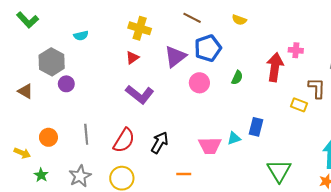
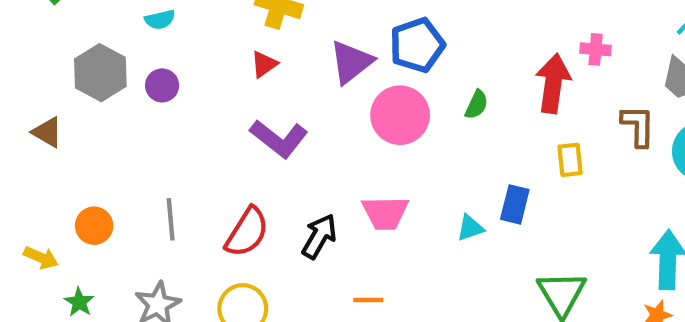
pink circle: (199, 83) -> (400, 115), size x1.4
purple circle: (66, 84) -> (162, 85), moved
yellow rectangle: (299, 105) -> (570, 160), moved, turned 63
pink trapezoid: (210, 146) -> (385, 213), moved

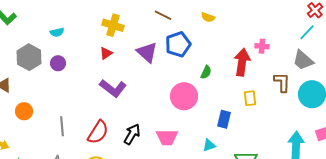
purple triangle: (351, 62) -> (147, 52), turned -40
pink circle: (400, 115) -> (184, 96), moved
pink trapezoid: (385, 213) -> (167, 137), moved
orange circle: (94, 226) -> (24, 111), moved
cyan triangle: (470, 228) -> (209, 145), moved

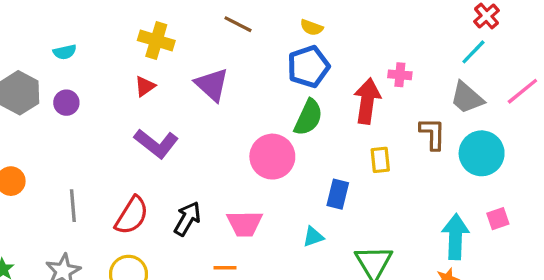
blue pentagon: (178, 44) -> (308, 67), moved
green semicircle: (206, 72) -> (308, 117), size x1.6

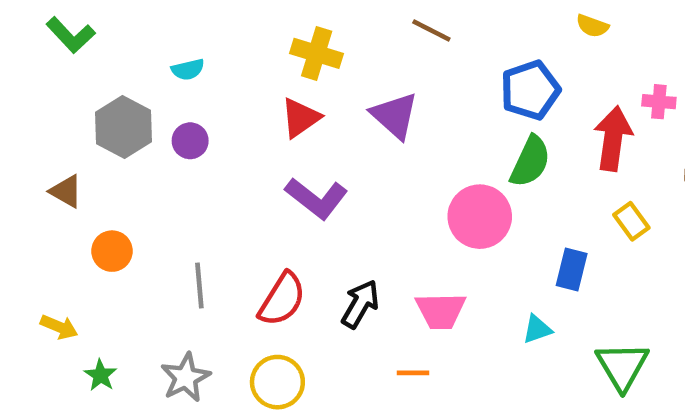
yellow semicircle: (312, 27) -> (592, 26), moved
red triangle: (145, 86) -> (300, 118), size x1.4
yellow rectangle: (380, 160) -> (631, 221), turned -30

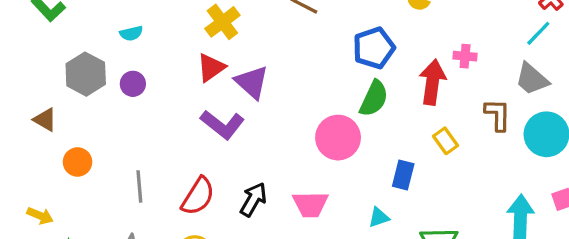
yellow cross: (317, 53) -> (222, 22), turned 36
purple triangle: (395, 115) -> (252, 82), moved

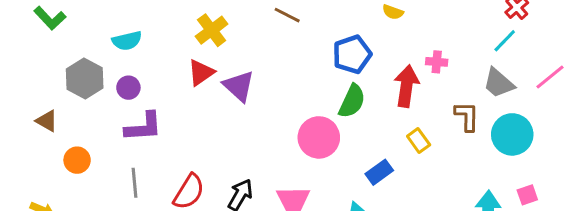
cyan semicircle: (131, 33) -> (127, 41), size x1.4
purple L-shape: (222, 125) -> (144, 127), moved, turned -42
blue rectangle: (403, 175) -> (379, 172), turned 40

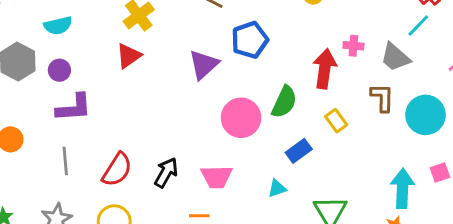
blue pentagon: (352, 54) -> (250, 40), moved
gray trapezoid: (499, 83) -> (395, 57), moved
purple triangle: (239, 86) -> (204, 64), moved, turned 36
green semicircle: (352, 101) -> (284, 102), moved

